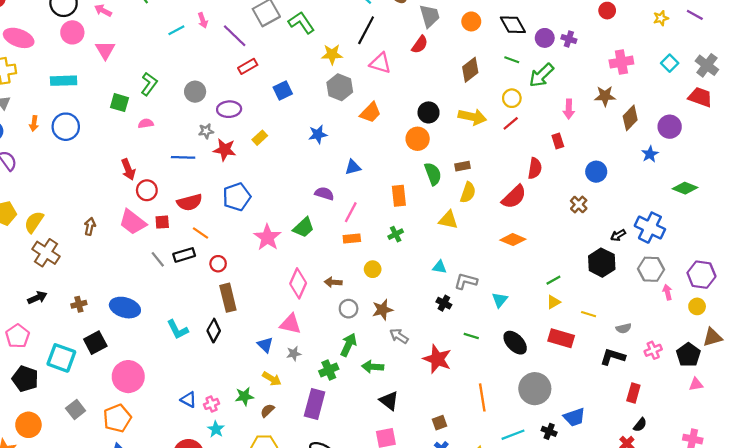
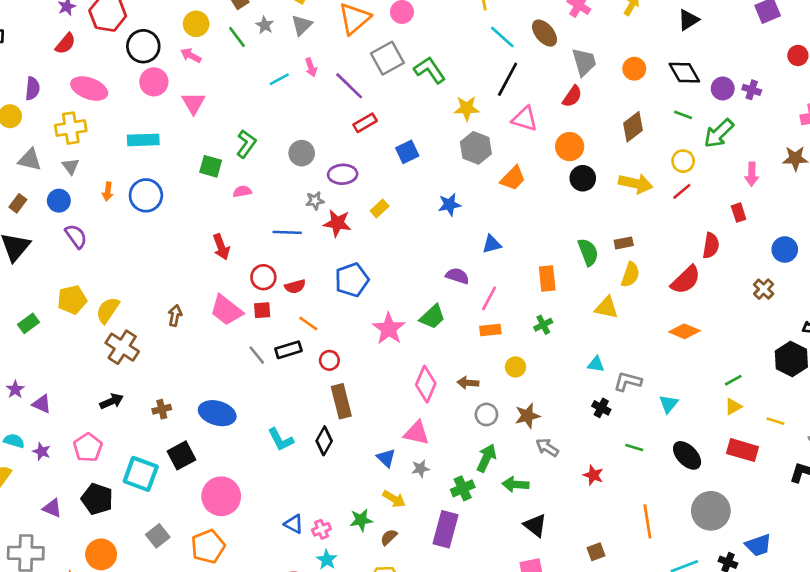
orange circle: (418, 139) -> (570, 147), moved
red circle: (147, 190) -> (263, 277), moved
red semicircle: (190, 202) -> (295, 286), size x0.7
red star: (437, 359) -> (593, 475), size x0.6

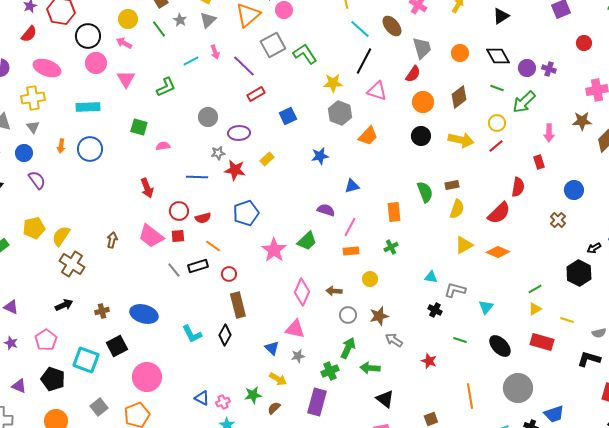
green L-shape: (246, 144) -> (166, 87), moved, turned 30
orange circle: (570, 147) -> (423, 102), moved
yellow triangle: (607, 308) -> (464, 245), moved, turned -42

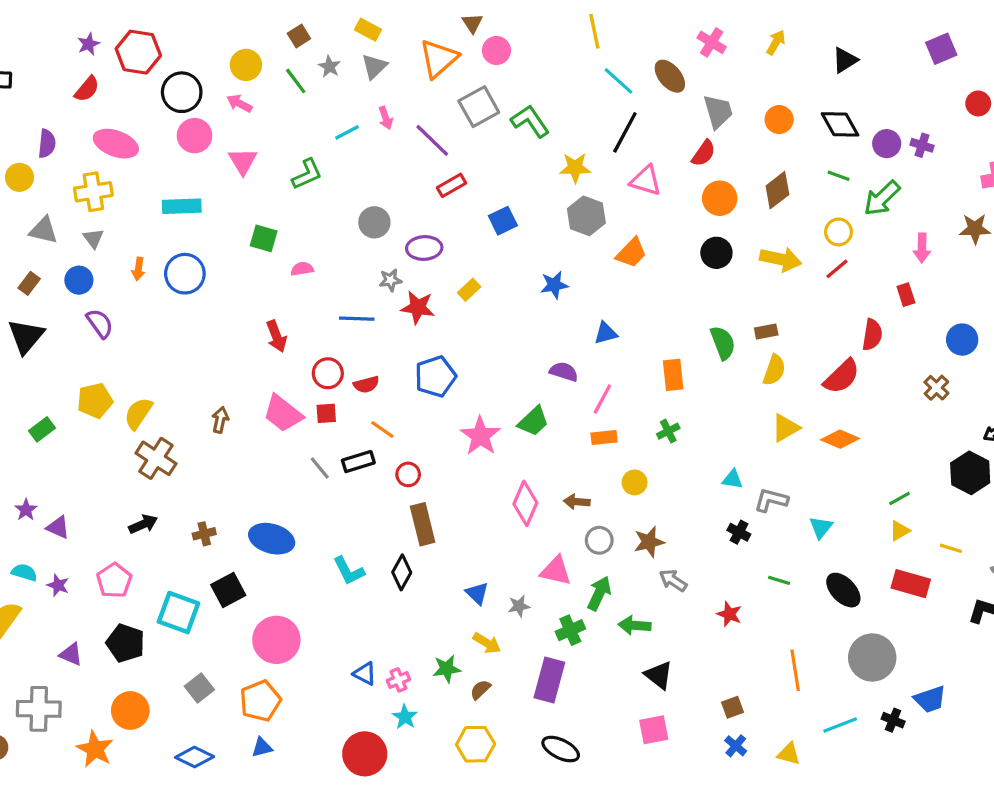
pink triangle: (295, 329) -> (556, 571), moved

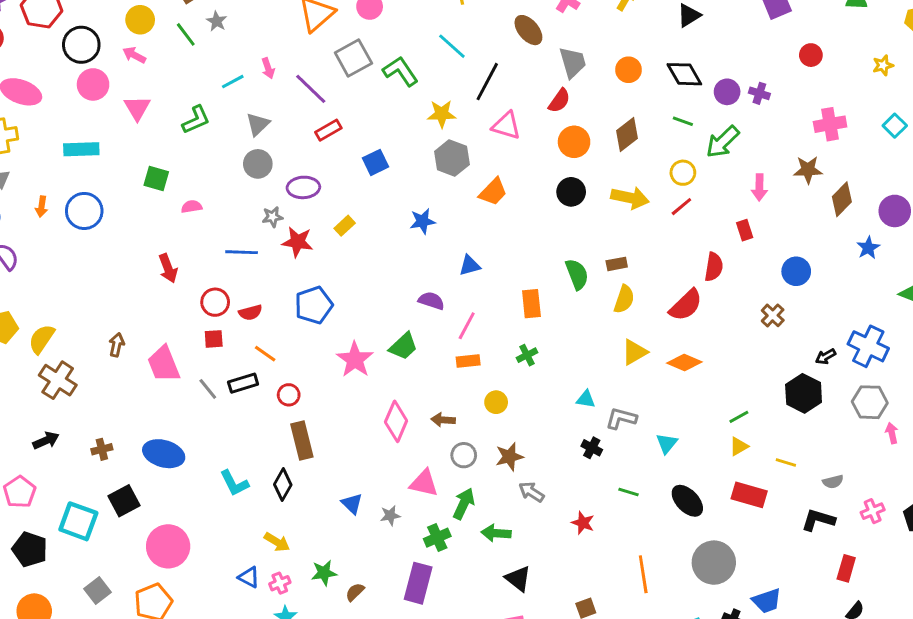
gray triangle: (374, 67) -> (258, 124), moved
cyan line: (618, 81) -> (452, 46), moved
pink trapezoid: (283, 413) -> (164, 364), moved, turned 30
yellow arrow: (487, 643) -> (277, 542), moved

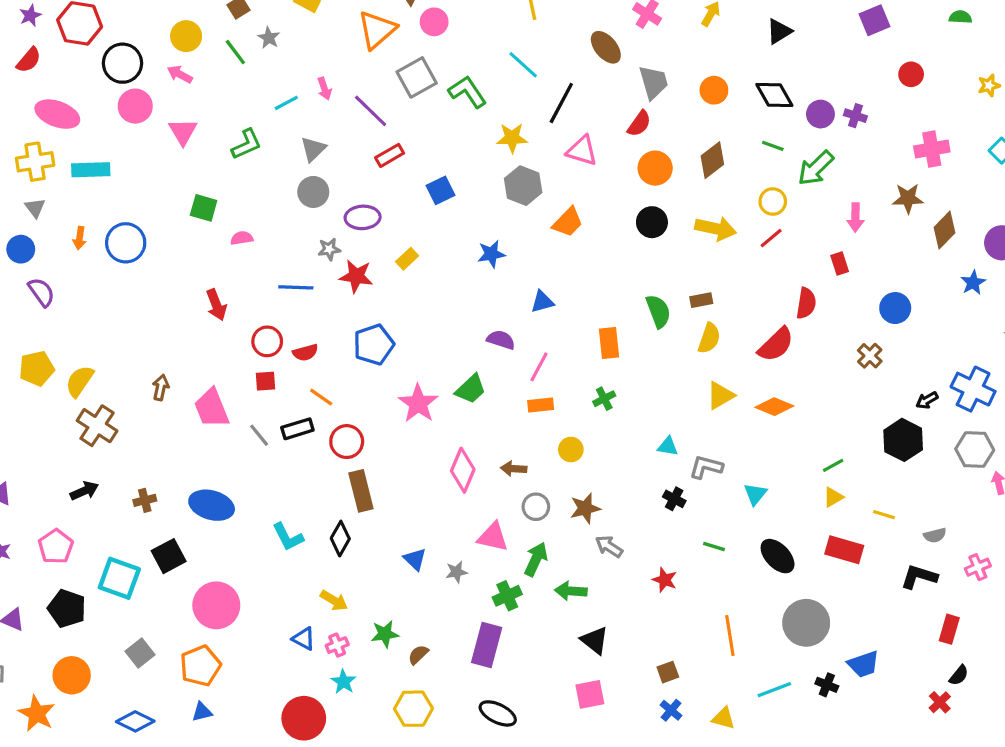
cyan rectangle: (81, 149) -> (91, 170), moved
red circle: (289, 395) -> (347, 442), size x1.4

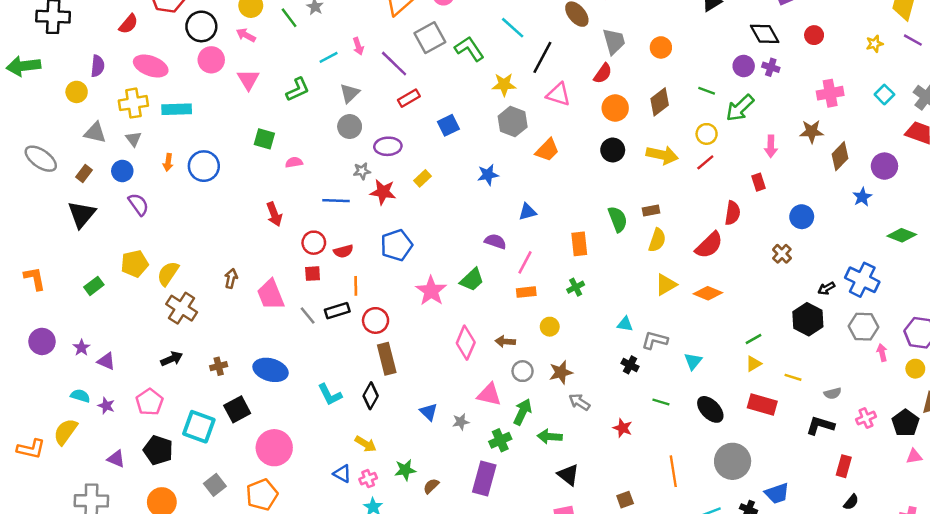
black diamond: (774, 95) -> (765, 34), moved
orange line: (321, 397) -> (356, 286), turned 54

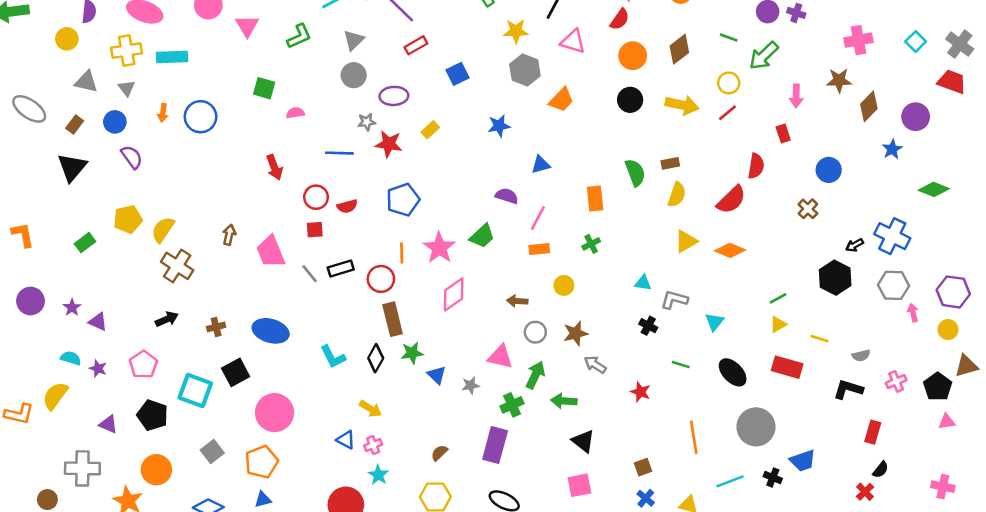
orange line: (356, 286) -> (402, 253), moved
pink diamond: (466, 343) -> (454, 295), moved, turned 32
green star: (405, 470) -> (412, 353), moved

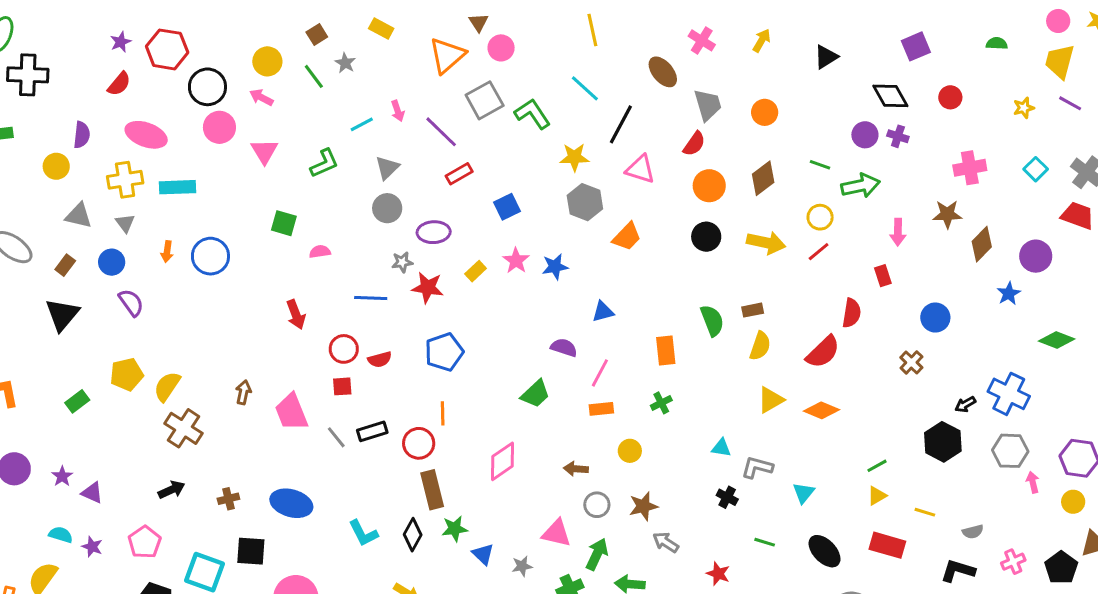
green arrow: (764, 56) -> (860, 186), turned -148
pink star: (439, 248) -> (516, 261), moved, size x0.7
black square: (236, 372) -> (251, 551), turned 32

